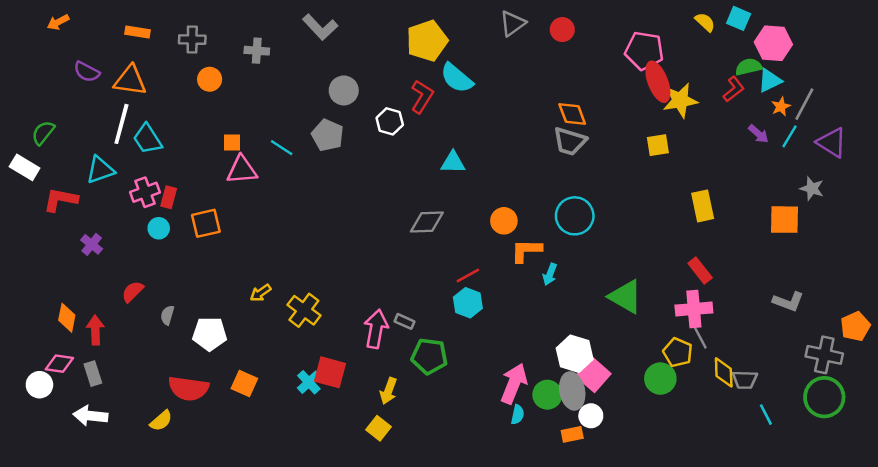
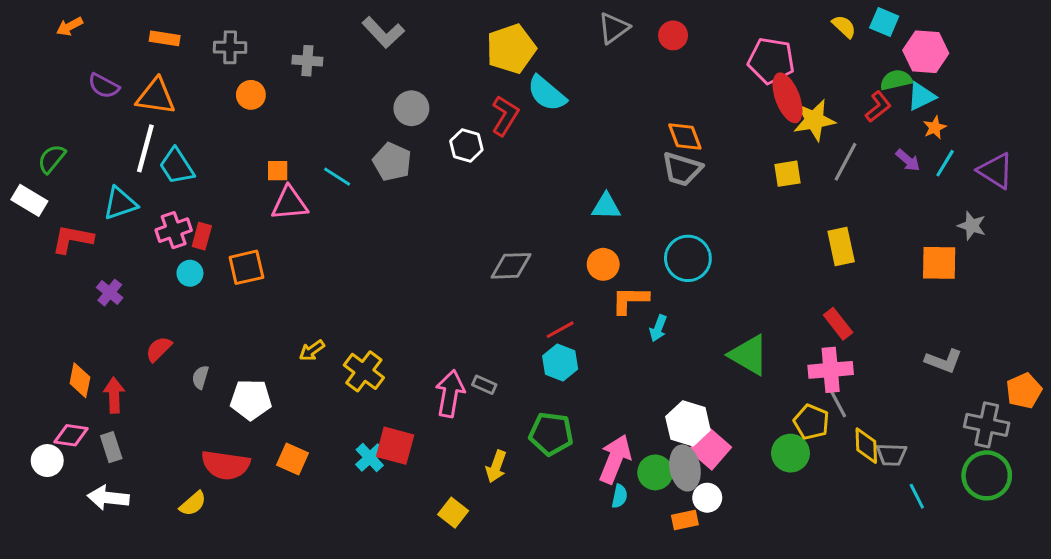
gray line: (804, 104) -> (845, 162), moved
cyan triangle: (453, 162) -> (606, 206), moved
green pentagon: (429, 356) -> (551, 434), moved
yellow arrow: (388, 391) -> (496, 466), moved

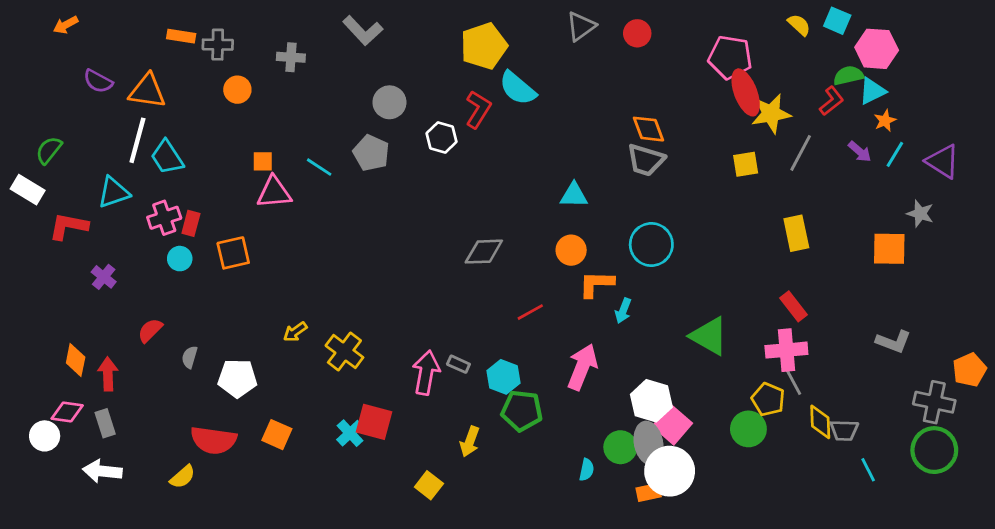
orange rectangle: (165, 38) -> (181, 36), moved
cyan hexagon: (560, 362) -> (503, 377), moved
pink arrow: (615, 459) -> (582, 367), moved
white circle: (707, 498) -> (670, 471), size x1.8

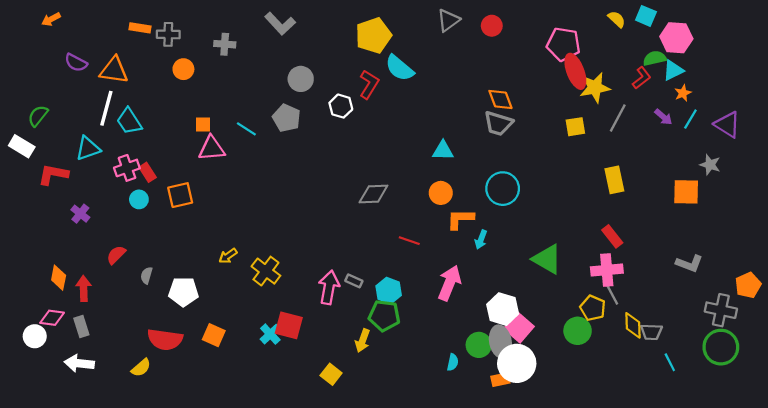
red rectangle: (191, 223) -> (148, 172), turned -48
red line: (530, 312) -> (409, 241), turned 48
green pentagon: (522, 411) -> (384, 316), moved

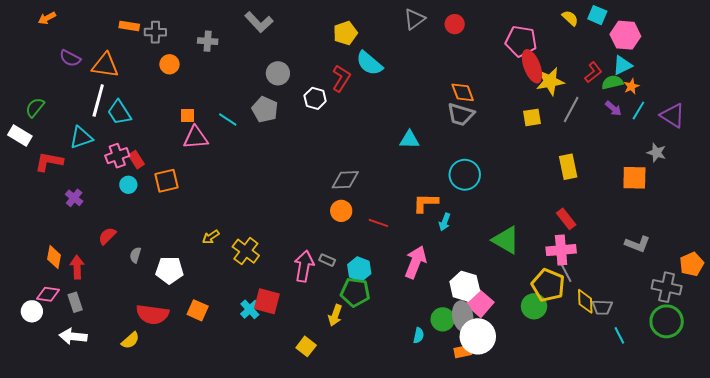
yellow pentagon: (373, 35) -> (345, 33), size x0.7
green semicircle: (655, 58) -> (612, 82), moved
orange circle: (441, 193) -> (341, 211), moved
yellow pentagon: (593, 308) -> (548, 285), size x1.4

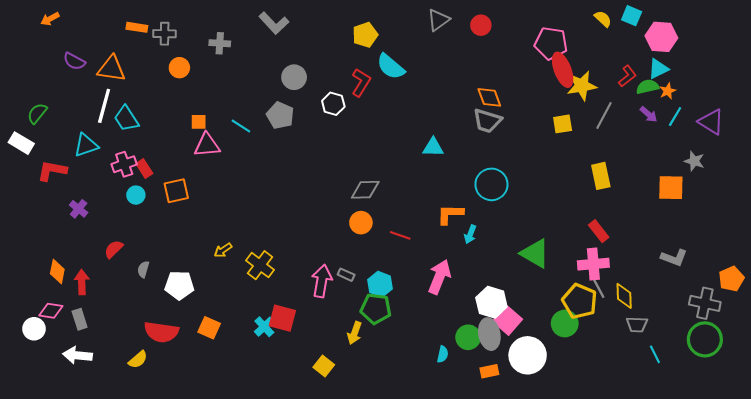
yellow diamond: (585, 301) -> (624, 296), moved
white circle: (478, 336) -> (528, 355), moved

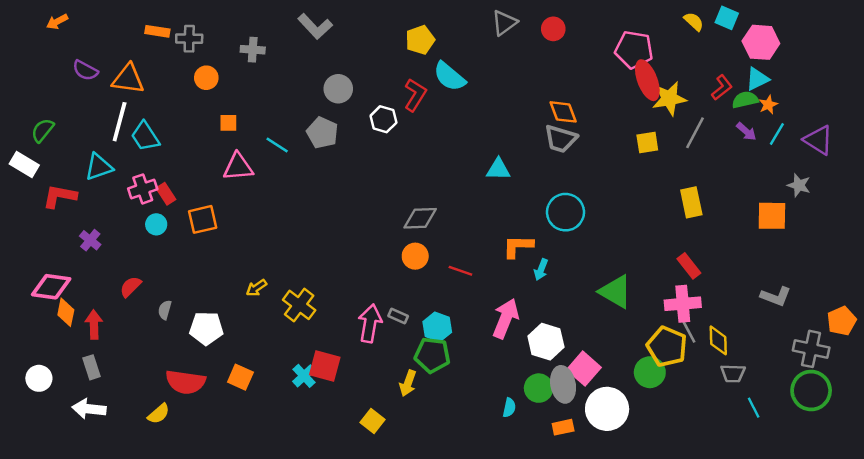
orange square: (199, 122) -> (228, 123), moved
white hexagon: (491, 302) -> (546, 342), moved
pink diamond: (51, 311) -> (51, 287), moved, size x1.4

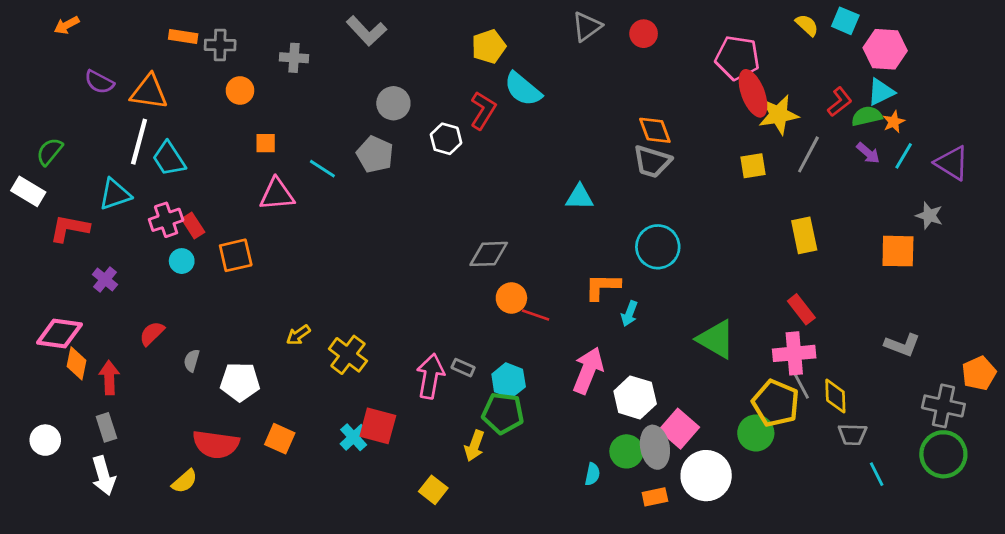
orange circle: (415, 256) -> (511, 298), moved
white arrow: (89, 409) -> (104, 476), turned -112

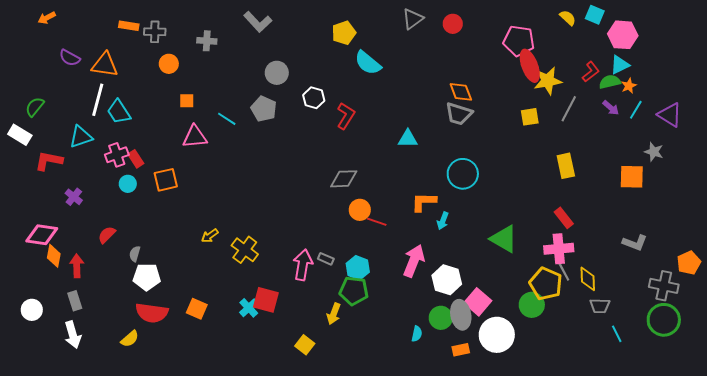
red L-shape: (483, 110) -> (346, 116), moved
white pentagon: (240, 382) -> (147, 277), moved

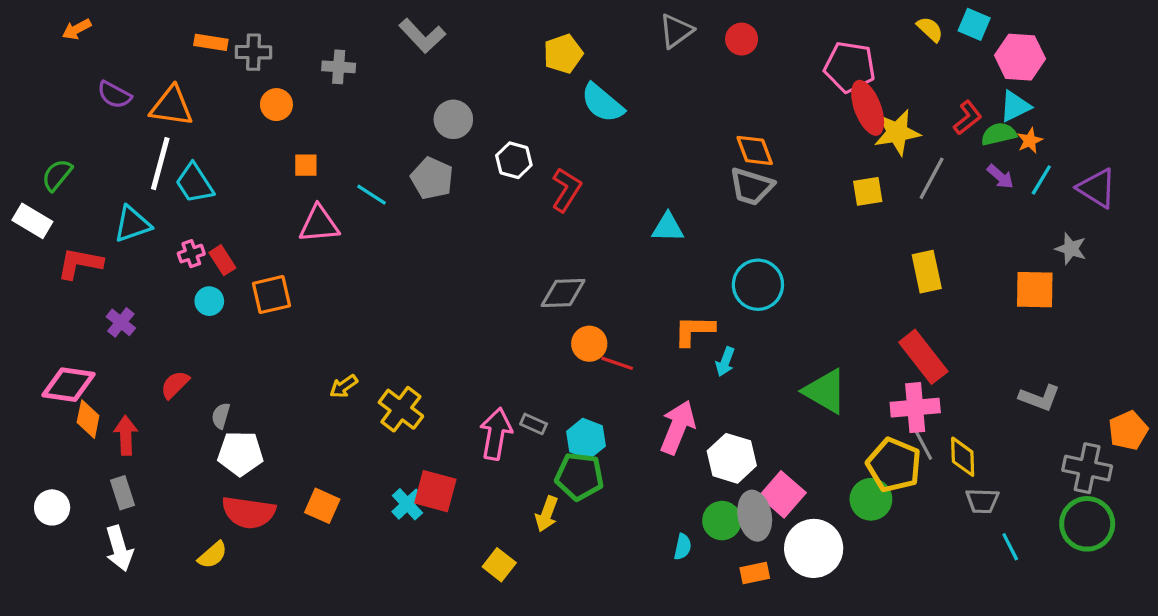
pink cross: (117, 155) -> (191, 254), size x0.7
red rectangle: (564, 218) -> (923, 357), size x1.5

